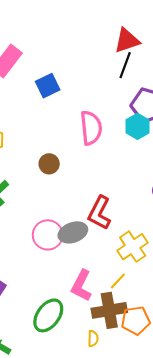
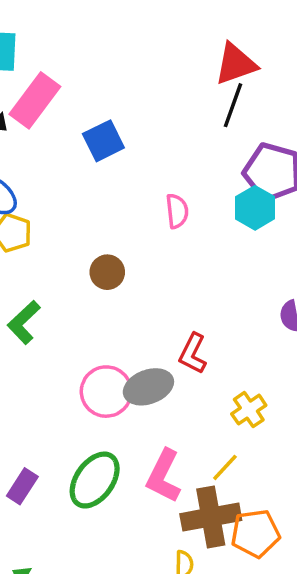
pink semicircle: (91, 128) -> (177, 211), size x0.6
red L-shape: (100, 213) -> (193, 353), size x0.7
yellow cross: (133, 247) -> (249, 410), size x0.7
green ellipse: (48, 315) -> (95, 480), moved

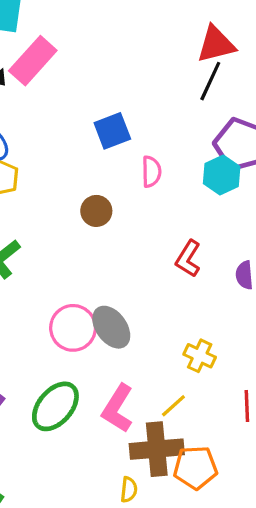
blue square: (103, 141) -> (112, 131), moved
brown circle: (107, 272) -> (96, 211), moved
red L-shape: (193, 353) -> (188, 259), moved
gray ellipse: (148, 387) -> (111, 327), turned 69
yellow cross: (249, 410) -> (200, 356), turned -36

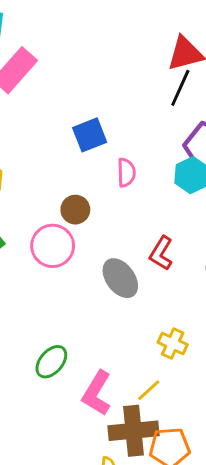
gray ellipse: (111, 327) -> (120, 278), moved
pink circle: (73, 328) -> (53, 246), moved
green ellipse: (55, 406) -> (51, 362), moved, size x0.7

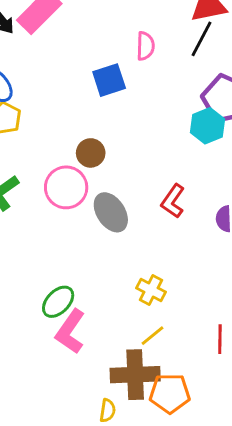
pink semicircle: (126, 173) -> (145, 46), moved
gray ellipse: (120, 278) -> (111, 212), moved
yellow cross: (173, 343) -> (151, 290), moved
pink L-shape: (97, 393) -> (70, 332), moved

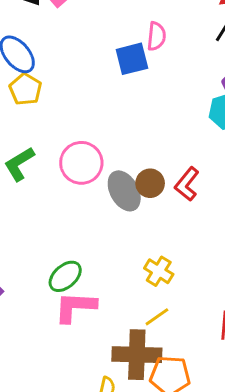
pink semicircle: (145, 46) -> (156, 36), moved
brown circle: (91, 153) -> (150, 183), moved
pink L-shape: (70, 332) -> (75, 307), turned 54

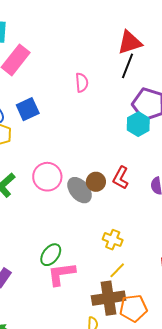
blue square: (132, 59) -> (28, 109), moved

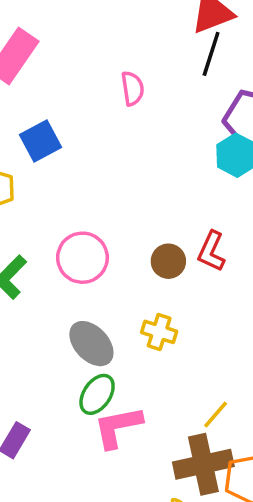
gray ellipse: (80, 190) -> (91, 344), moved
yellow cross: (113, 240) -> (159, 332), moved

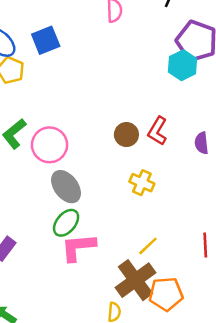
pink circle: (82, 258) -> (50, 145), moved
yellow cross: (159, 332) -> (142, 183), moved
brown cross: (203, 464) -> (135, 280), turned -30

